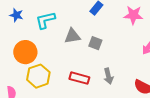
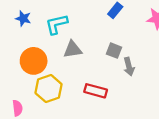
gray triangle: (72, 36) -> (73, 49), moved
gray arrow: (108, 76) -> (129, 67), moved

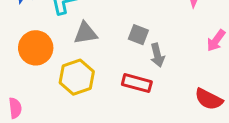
yellow hexagon: (48, 89) -> (77, 77), moved
red rectangle: (96, 91) -> (137, 83), moved

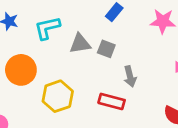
gray triangle: (86, 33) -> (80, 44), moved
gray square: (138, 35) -> (106, 49), moved

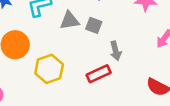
red rectangle: (112, 101) -> (99, 74), turned -40

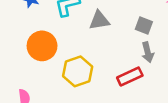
gray square: (94, 25) -> (144, 26), moved

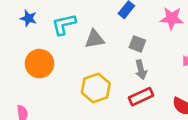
yellow hexagon: (78, 71) -> (96, 88), moved
red rectangle: (130, 76) -> (141, 97), moved

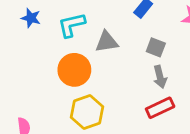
orange circle: (39, 64) -> (74, 70), moved
yellow hexagon: (96, 88) -> (87, 112), moved

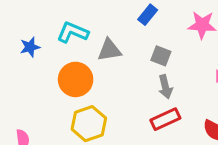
blue star: (31, 18) -> (30, 47), moved, turned -30
cyan L-shape: (72, 25) -> (73, 32), turned 36

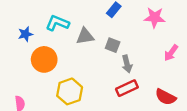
gray square: (161, 56) -> (113, 45), moved
orange circle: (76, 79) -> (44, 59), moved

